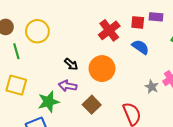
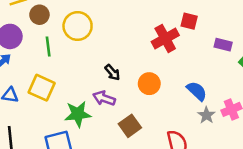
purple rectangle: (156, 17) -> (223, 45), moved
red square: (138, 22) -> (189, 21), moved
blue semicircle: (140, 47) -> (197, 91), moved
orange circle: (102, 69) -> (149, 84), size x0.7

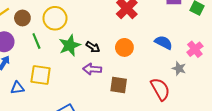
green star: (78, 114) -> (70, 45), moved
gray star: (206, 115) -> (179, 68), moved
brown square: (130, 126) -> (119, 85), turned -30

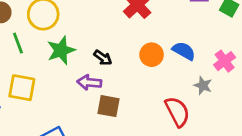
black arrow: (93, 47) -> (103, 58), moved
orange circle: (124, 47) -> (152, 55), moved
brown square: (119, 85) -> (108, 106), moved

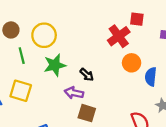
blue semicircle: (184, 51) -> (151, 77), turned -120
orange circle: (152, 55) -> (132, 63), moved

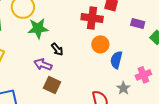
red cross: (119, 36) -> (92, 18), turned 35
green star: (55, 65) -> (38, 28), moved

